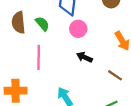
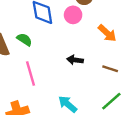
pink circle: (78, 29) -> (73, 15), moved

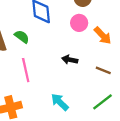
pink circle: (73, 15) -> (79, 23), moved

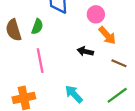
orange arrow: (103, 36) -> (107, 35), moved
green semicircle: (22, 37) -> (37, 27), turned 72

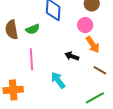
green semicircle: (37, 27) -> (33, 29), turned 40
cyan arrow: (74, 94) -> (58, 80), moved

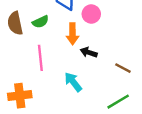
pink circle: (85, 25) -> (91, 14), moved
orange arrow: (93, 45) -> (73, 34), moved, turned 36

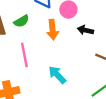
black arrow: (89, 52) -> (85, 30), moved

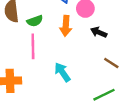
green semicircle: (21, 21) -> (35, 21), moved

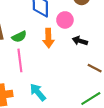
cyan arrow: (62, 72) -> (38, 92), moved

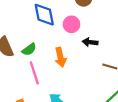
orange arrow: (48, 38) -> (61, 57), moved

